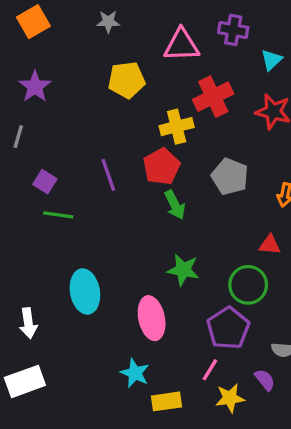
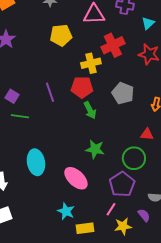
red pentagon: (162, 167) -> (82, 87), turned 30
pink ellipse: (152, 318) -> (76, 178), turned -35

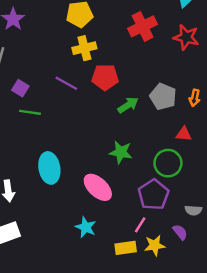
yellow cross: (91, 63) -> (84, 48), moved
purple line: (50, 92) -> (66, 83), turned -42
gray pentagon: (123, 93) -> (163, 97), moved
green arrow: (90, 110) -> (128, 105), moved, turned -96
yellow rectangle: (85, 228) -> (126, 248), moved

